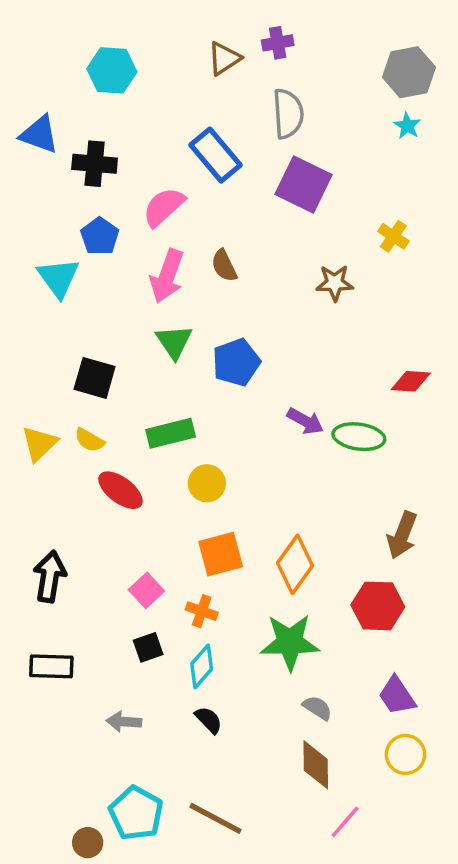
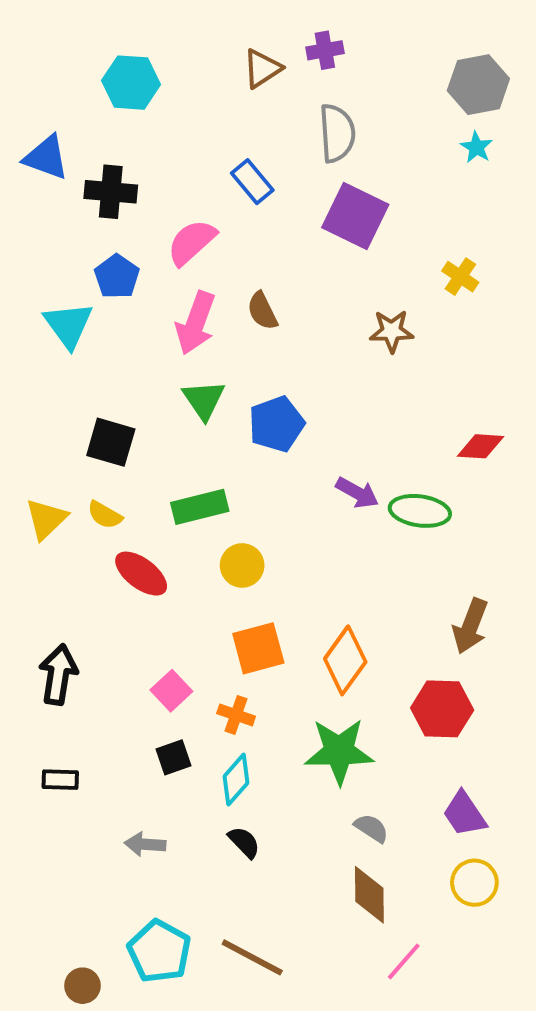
blue rectangle: (215, 155) -> (252, 182), size x0.7
black rectangle: (51, 666) -> (60, 780), size x0.7
brown circle: (88, 843) -> (82, 986), moved

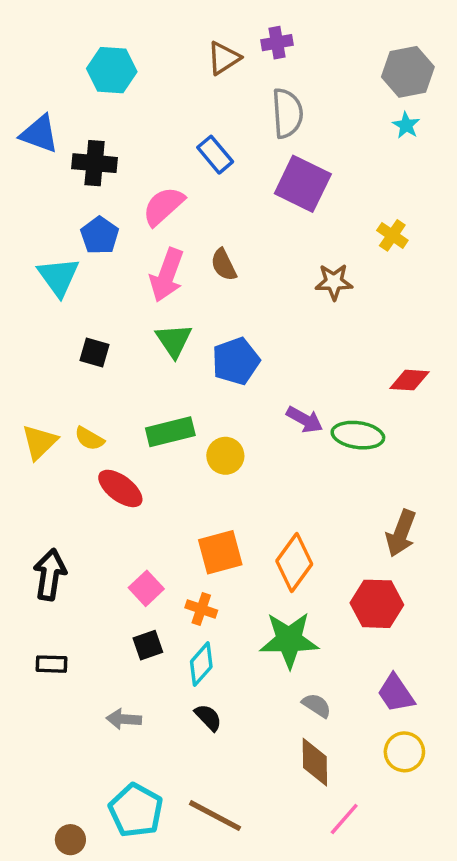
black square: (111, 442) -> (95, 352), moved, size x0.7
yellow circle: (242, 565) -> (225, 456), moved

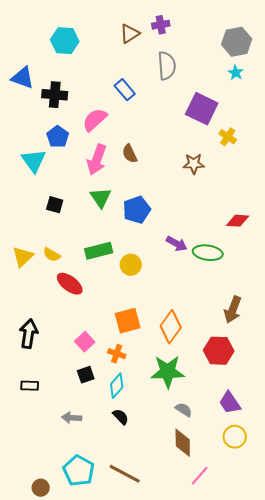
purple square: (303, 184) -> (202, 109), moved

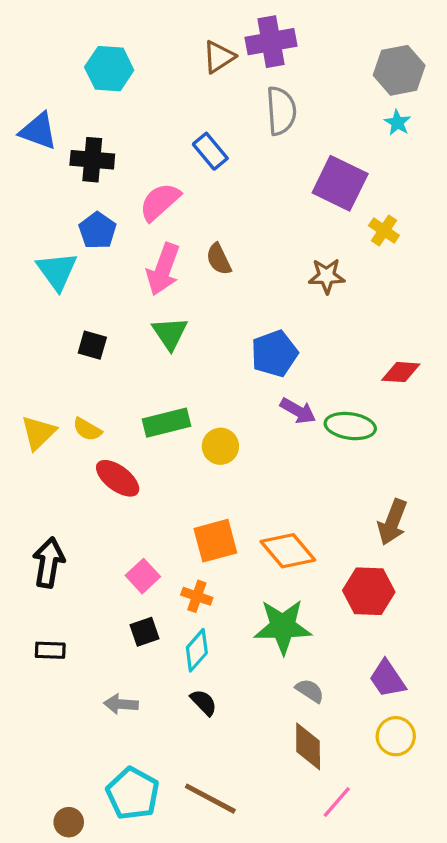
purple cross: (161, 25) -> (271, 42), size x1.6
blue pentagon: (137, 210) -> (274, 354), moved
orange diamond: (171, 327) -> (288, 551), turned -76

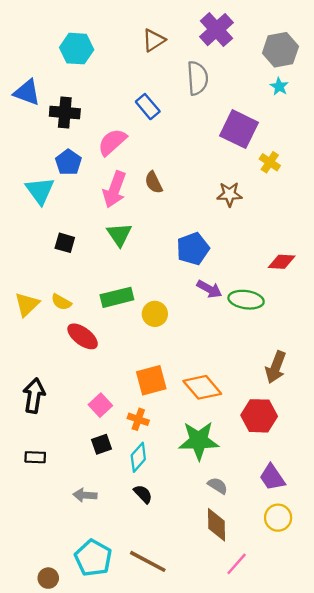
purple cross: (271, 42) -> (216, 30), moved, turned -32

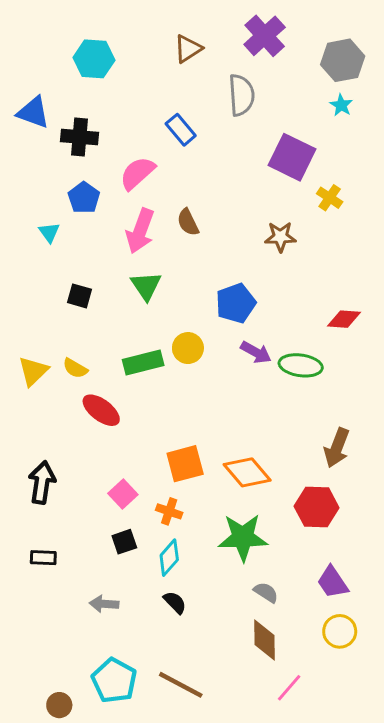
cyan triangle: (40, 191) -> (49, 232), size x0.6
yellow circle: (155, 314) -> (188, 348), moved

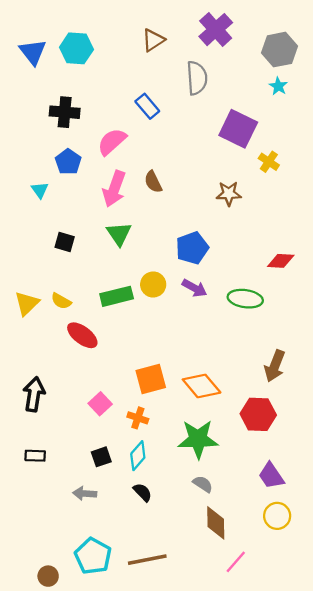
blue triangle: (33, 112) -> (33, 52), moved, turned 32
purple arrow: (256, 352) -> (194, 288), moved
black square: (124, 542) -> (101, 457), moved
gray semicircle: (266, 592) -> (203, 484), moved
brown line: (181, 685) -> (147, 560), turned -39

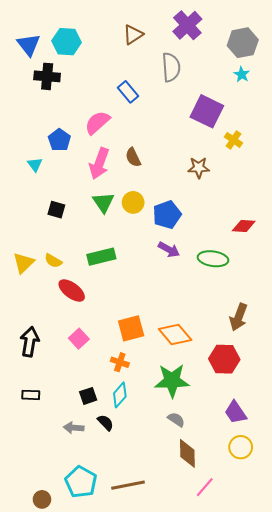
black cross: (65, 112) -> (47, 76), moved
yellow circle: (153, 284) -> (133, 202), moved
pink square: (100, 404) -> (79, 339), moved
black semicircle: (143, 492) -> (105, 423), moved

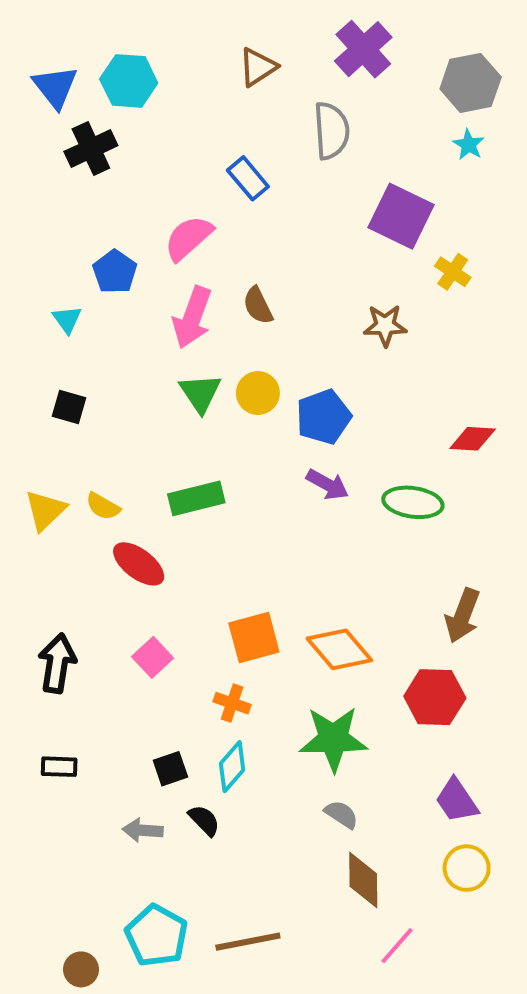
black cross: (47, 76) -> (91, 149), turned -30
black square: (56, 210) -> (69, 407), moved

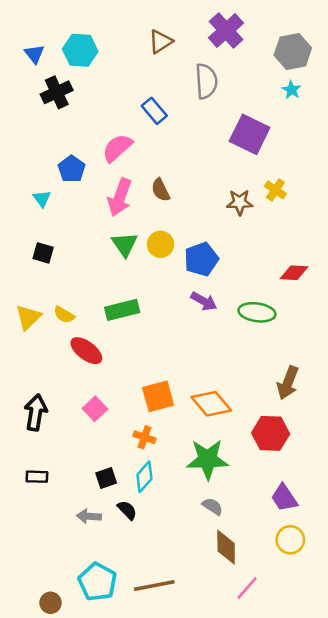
blue triangle: (55, 87) -> (34, 54), size x0.7
yellow cross: (453, 272) -> (275, 190), moved

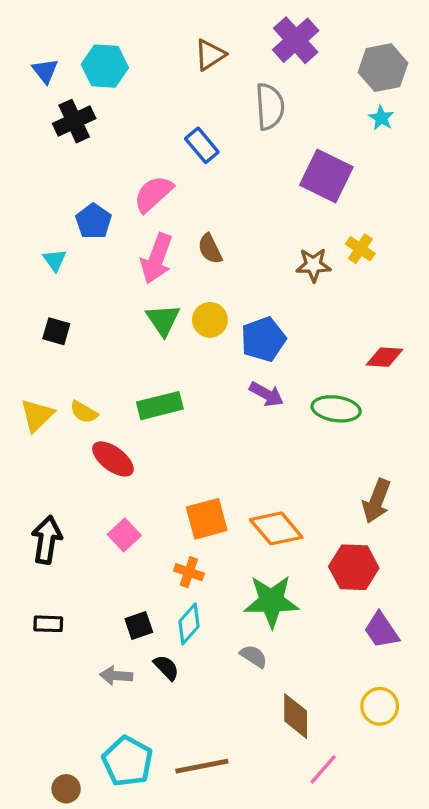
purple trapezoid: (284, 498) -> (381, 630), moved
gray semicircle: (212, 506) -> (254, 656), moved

